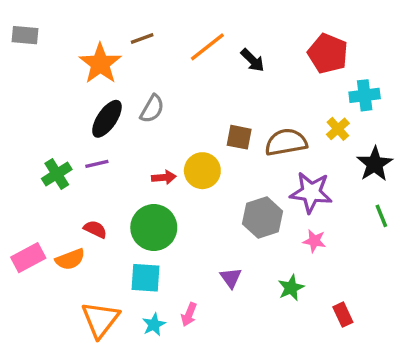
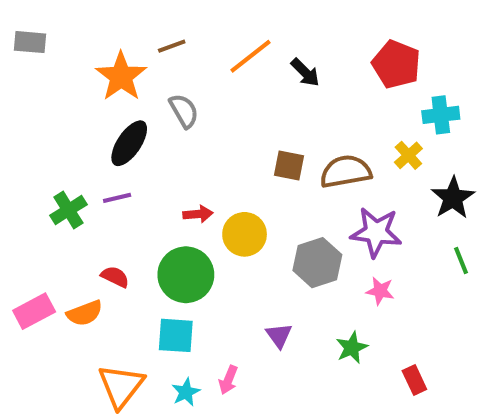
gray semicircle: (152, 109) -> (184, 111), moved, turned -60
yellow circle: (202, 171) -> (245, 234), moved

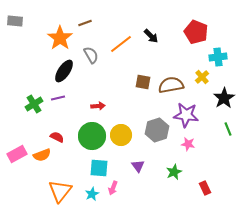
orange line: (251, 56) -> (121, 44), moved
yellow circle: (245, 234) -> (121, 135), moved
cyan square: (176, 335) -> (99, 168), moved

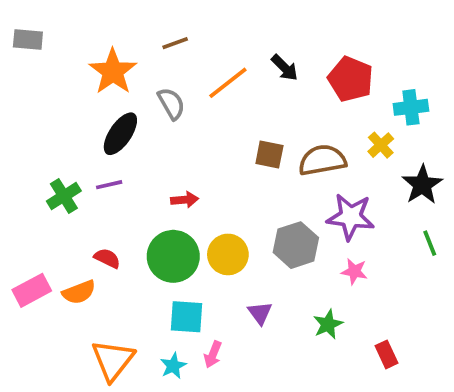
brown line: (85, 23) -> (175, 43), moved
red pentagon: (196, 32) -> (351, 79), moved

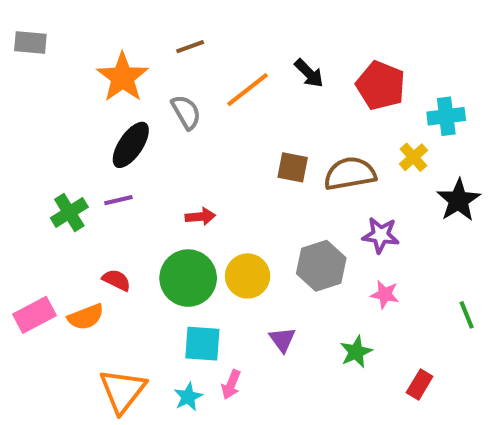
purple star: (351, 217) -> (381, 235), size x0.7
green line: (430, 243) -> (467, 315), moved
red rectangle: (386, 354) -> (420, 385), turned 56

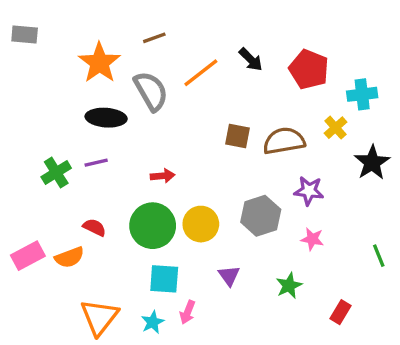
gray semicircle: (186, 112) -> (151, 91), size x1.4
black ellipse: (131, 145) -> (106, 118), turned 60

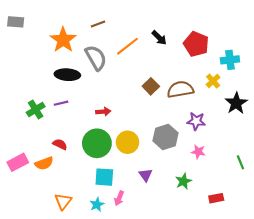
brown square: (237, 136) -> (151, 86), turned 35
red rectangle: (341, 312) -> (216, 198), turned 48
orange triangle: (99, 317) -> (63, 201), size x0.7

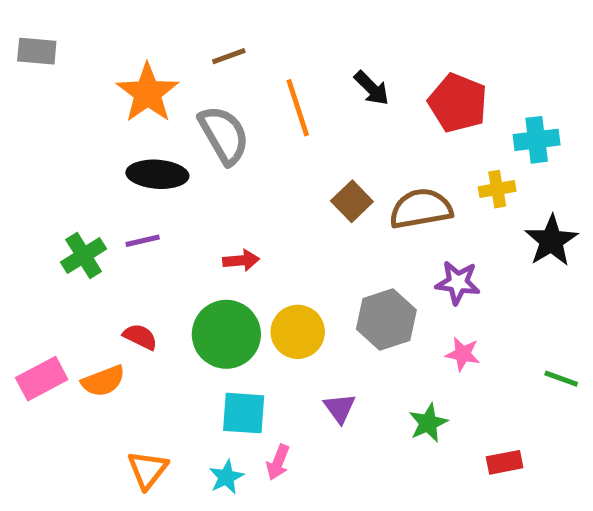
orange line: (128, 46) -> (298, 108), turned -70
yellow cross: (213, 81) -> (497, 189), turned 32
green line: (240, 162) -> (561, 379), turned -48

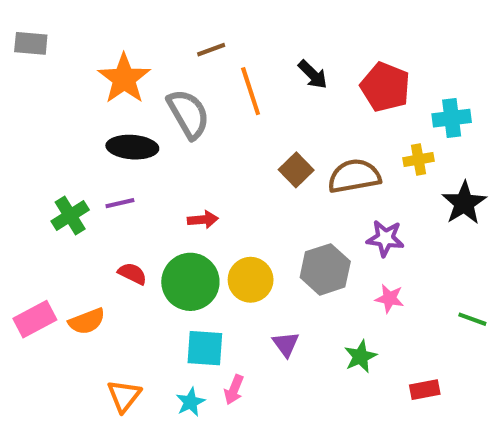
brown line: (229, 56) -> (211, 50), moved
red semicircle: (140, 337) -> (132, 274), moved

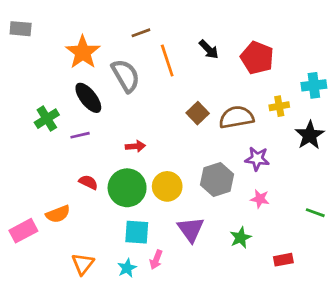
cyan cross: (452, 118) -> (314, 85), moved
black ellipse: (132, 147) -> (88, 98), turned 48
green cross: (70, 216) -> (47, 119), moved
pink rectangle: (35, 319) -> (23, 231), moved
purple triangle: (286, 344) -> (191, 229), size x1.5

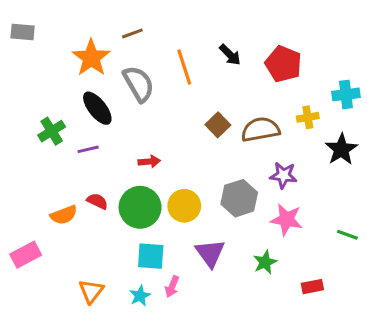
brown line: (141, 33) -> (132, 33), moved
pink star: (260, 199) -> (286, 220), size x1.5
orange semicircle: (58, 214) -> (64, 215), moved

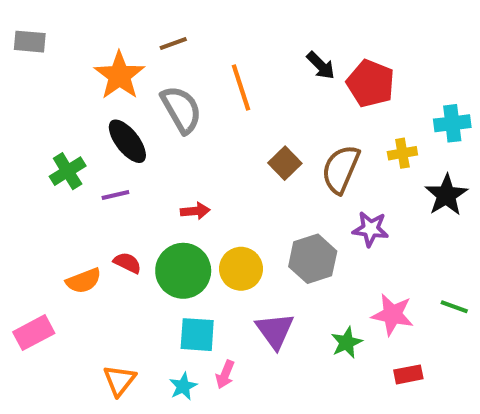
black arrow: (230, 55) -> (321, 65), moved
brown semicircle: (261, 130) -> (341, 169), turned -57
pink star: (286, 220) -> (392, 315), moved

